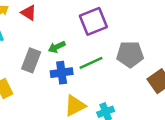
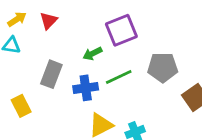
red triangle: (29, 13) -> (49, 21), turned 42
green arrow: (57, 47) -> (93, 54), moved

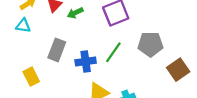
green arrow: (93, 54) -> (75, 13), moved
green line: (119, 77) -> (113, 52), turned -30

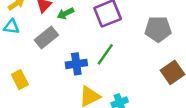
gray pentagon: (150, 44) -> (158, 29), moved
gray rectangle: (57, 50) -> (46, 37), moved, turned 30

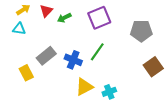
gray rectangle: (46, 37) -> (46, 56), moved
blue cross: (76, 64) -> (73, 60), turned 30

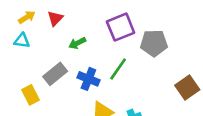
green arrow: (64, 18) -> (77, 43), moved
gray pentagon: (141, 31) -> (154, 43), moved

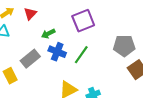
gray pentagon: (154, 43) -> (124, 46), moved
blue cross: (88, 79) -> (57, 52), moved

